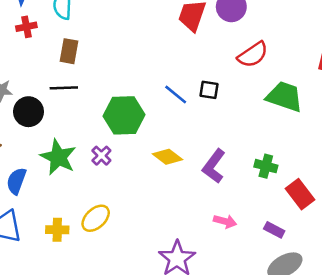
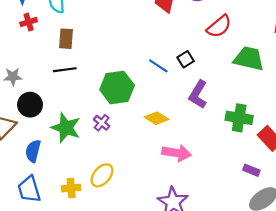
black square: (209, 90) -> (186, 59), turned -35
black circle: (29, 112) -> (30, 105), moved
purple L-shape: (214, 166) -> (198, 94), moved
green cross: (266, 166) -> (239, 118), size x1.4
pink arrow: (225, 221) -> (177, 153), moved, size x1.5

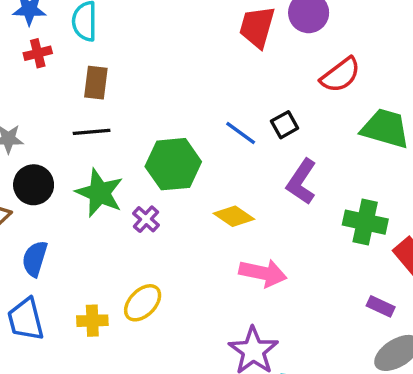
green star: (66, 128) -> (99, 193), moved

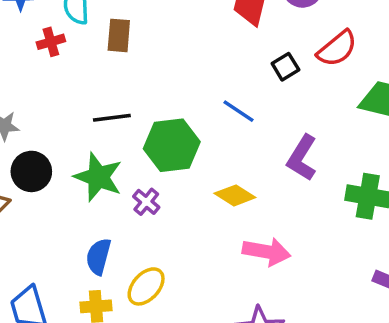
red cross: (38, 53) -> (51, 42), moved
brown rectangle: (96, 83) -> (119, 35), moved
black square: (285, 125) -> (285, 67), moved
black line: (92, 132) -> (112, 118), moved
blue semicircle: (35, 259) -> (98, 257), moved

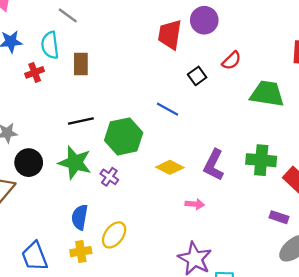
red semicircle: (337, 49) -> (232, 61), size x0.7
purple L-shape: (302, 158) -> (214, 165), moved
pink arrow: (266, 252) -> (195, 204), size x0.6

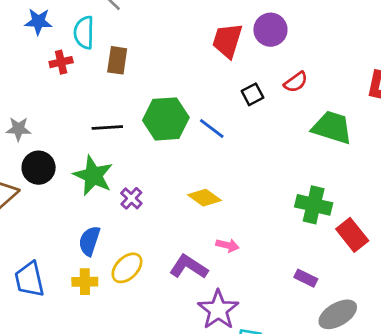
green hexagon: (124, 136) -> (166, 119), moved
purple L-shape: (214, 165) -> (189, 267), moved, turned 88
purple rectangle: (279, 217) -> (306, 278), moved

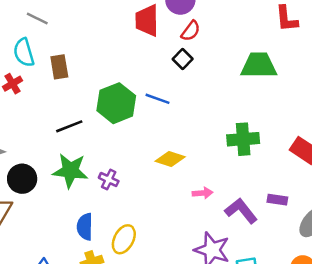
red semicircle: (296, 82) -> (191, 31), moved
green cross: (314, 205) -> (243, 139), moved
purple L-shape: (189, 267) -> (241, 211), moved, turned 36

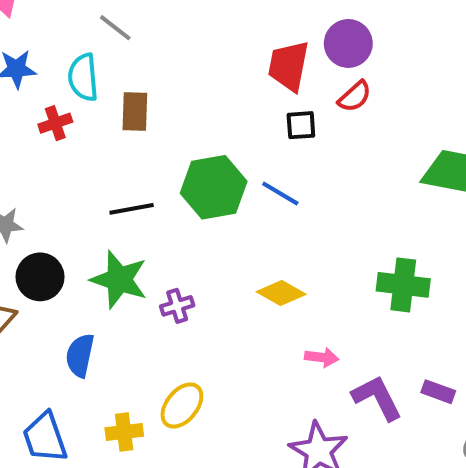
black square: (183, 59) -> (301, 125), moved, turned 30
purple cross: (109, 179) -> (177, 306), turned 36
blue semicircle: (85, 227) -> (80, 355), moved

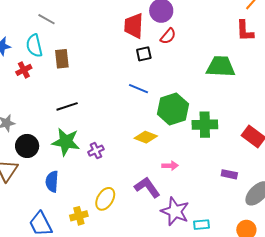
green hexagon: (214, 187) -> (173, 109), moved
purple L-shape: (377, 398) -> (147, 187), moved

